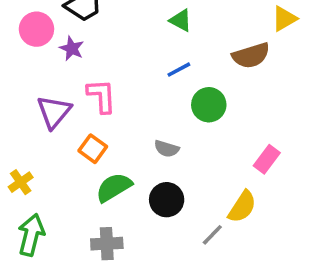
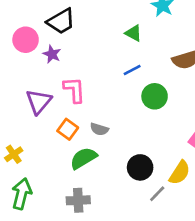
gray semicircle: (167, 149) -> (99, 129), moved
black circle: (167, 200) -> (140, 167), moved

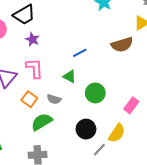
green triangle: (134, 33) -> (70, 76), moved
purple star: (52, 54) -> (32, 39), moved
green circle: (155, 96) -> (95, 93), moved

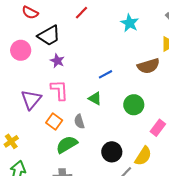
green circle: (95, 93) -> (134, 105), moved
gray semicircle: (54, 99) -> (79, 121), turned 56

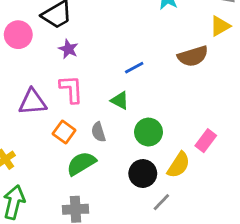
purple triangle: (31, 100) -> (33, 102), turned 45
green circle: (134, 105) -> (148, 132), moved
yellow semicircle: (143, 156) -> (179, 165), moved

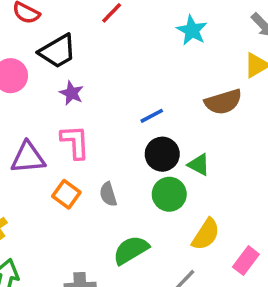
green triangle: (120, 101) -> (199, 165), moved
pink rectangle: (206, 141) -> (246, 261), moved
green semicircle: (81, 163) -> (131, 250), moved
black circle: (143, 174) -> (162, 154), moved

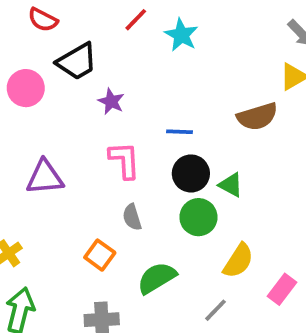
cyan star: (192, 30) -> (181, 35), moved
purple star: (72, 93) -> (111, 101), moved
blue line: (152, 116) -> (179, 132), turned 30
pink L-shape: (75, 142) -> (124, 160), moved
orange square: (66, 194) -> (100, 255), moved

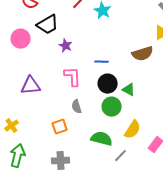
orange square: (100, 255) -> (60, 127), turned 35
green semicircle: (157, 278) -> (102, 139), moved, turned 45

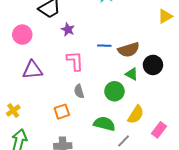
pink circle: (21, 39) -> (22, 35), moved
brown semicircle: (143, 54) -> (129, 50), moved
black circle: (108, 84) -> (153, 65), moved

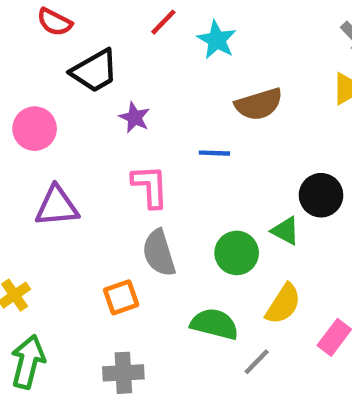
brown semicircle: (129, 50) -> (259, 104), moved
green triangle: (132, 74) -> (285, 231), moved
gray semicircle: (79, 91) -> (159, 253), size x1.5

